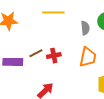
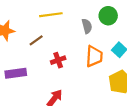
brown line: (36, 53) -> (36, 40), moved

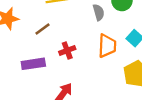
purple rectangle: (16, 73) -> (33, 64), moved

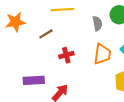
purple rectangle: (33, 64) -> (34, 80), moved

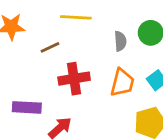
red cross: (66, 55) -> (74, 79), size x1.5

